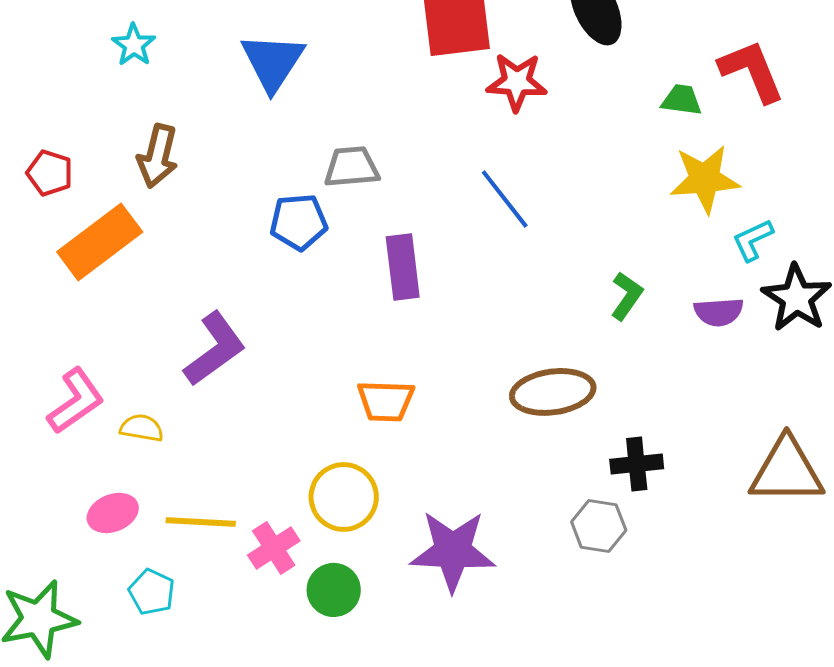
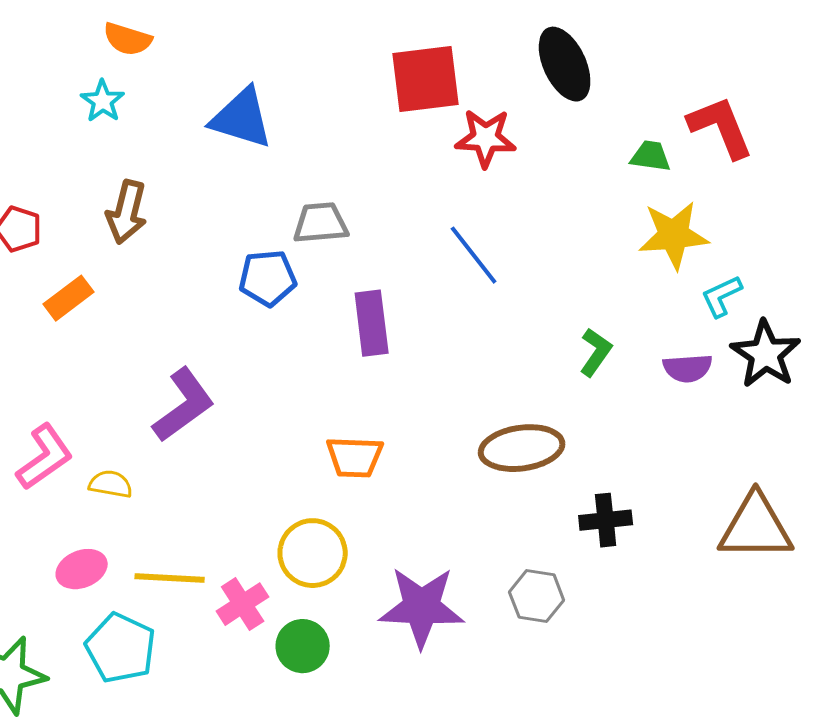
blue triangle: (273, 62) -> (242, 118), turned -46
orange rectangle: (100, 242) -> (69, 298), size x0.6
gray hexagon: (599, 526) -> (537, 596), moved
cyan pentagon: (152, 592) -> (121, 648), size x1.5

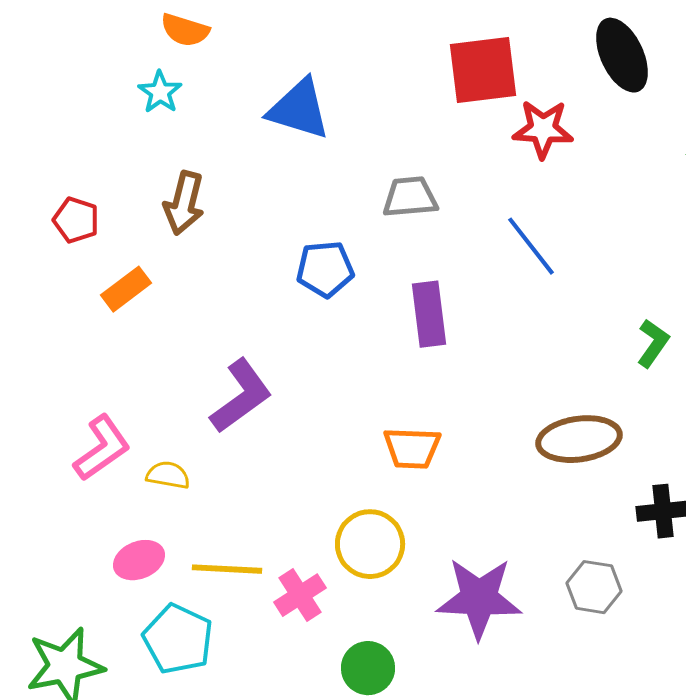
gray trapezoid: (321, 223) -> (410, 197), moved
green circle: (303, 646) -> (368, 668), moved

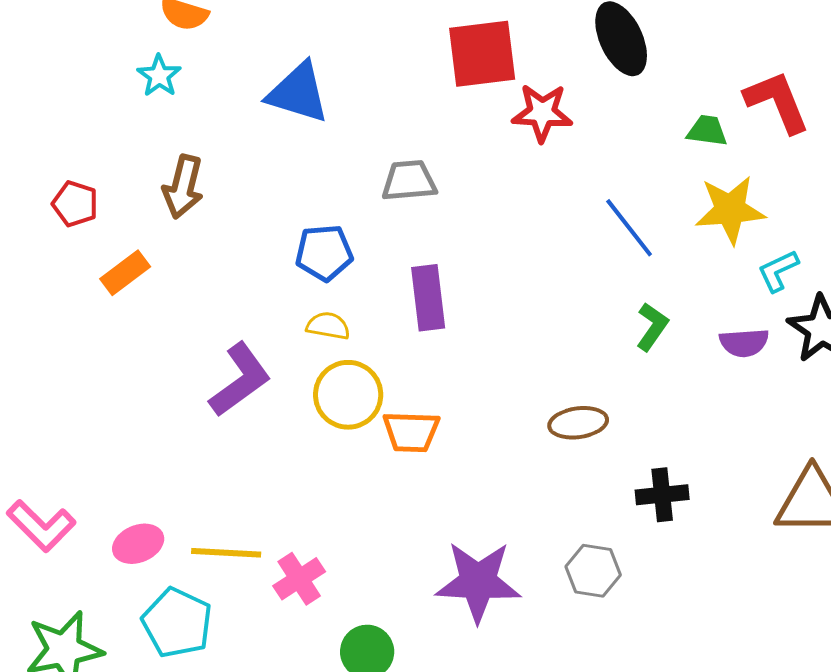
blue line: (531, 246) -> (629, 228), moved
brown ellipse: (579, 439) -> (578, 423), size x0.7
pink L-shape: (102, 448) -> (41, 526), moved, turned 80
yellow semicircle: (168, 475) -> (328, 326), moved
yellow circle: (370, 544) -> (348, 395), moved

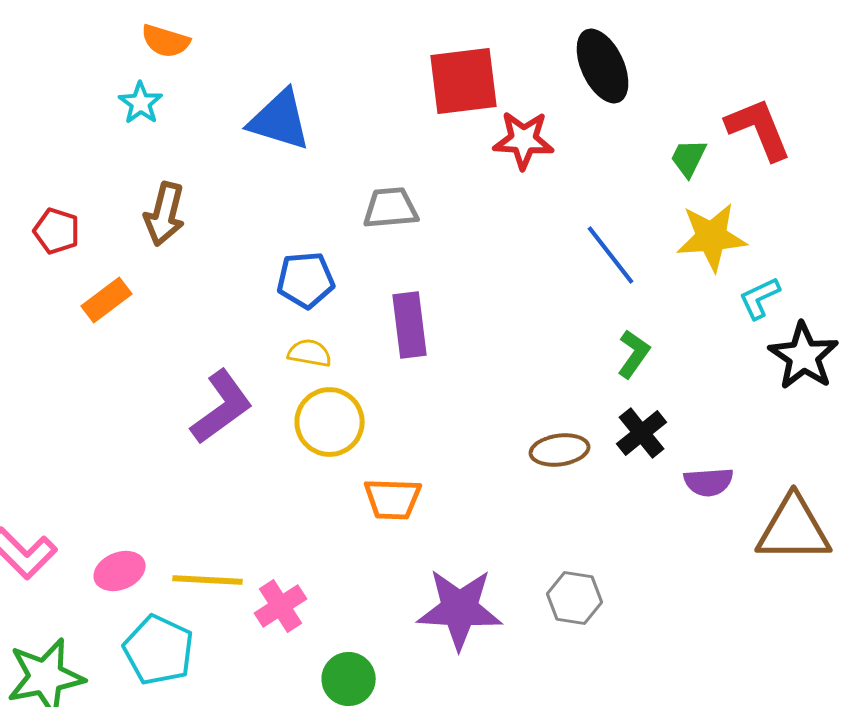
green trapezoid: (707, 131) -> (689, 158), turned -72
purple semicircle: (744, 343) -> (709, 482), moved
orange trapezoid: (411, 432) -> (393, 499), moved
black cross: (662, 495) -> (642, 433), moved, turned -33

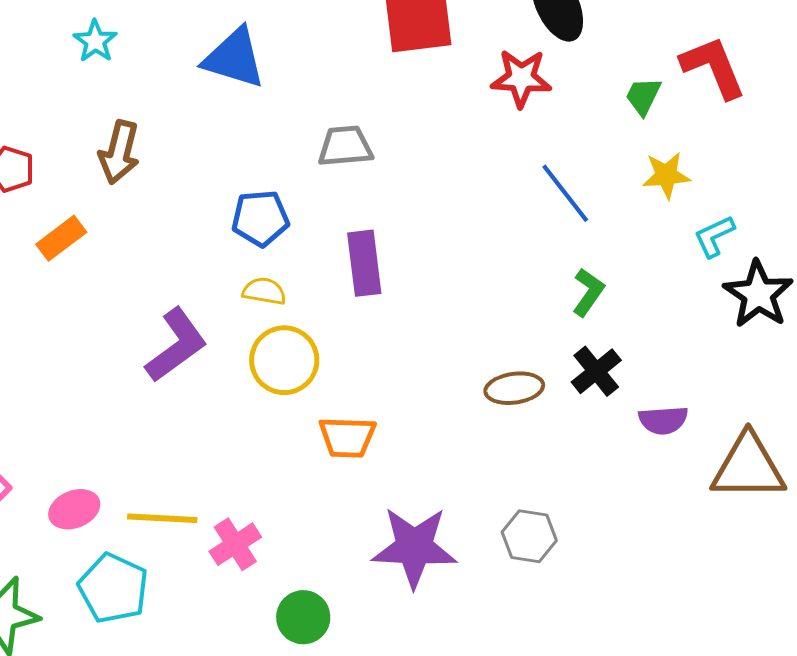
red star: (524, 140) -> (521, 78), moved
yellow star: (712, 237) -> (666, 175), size x0.7

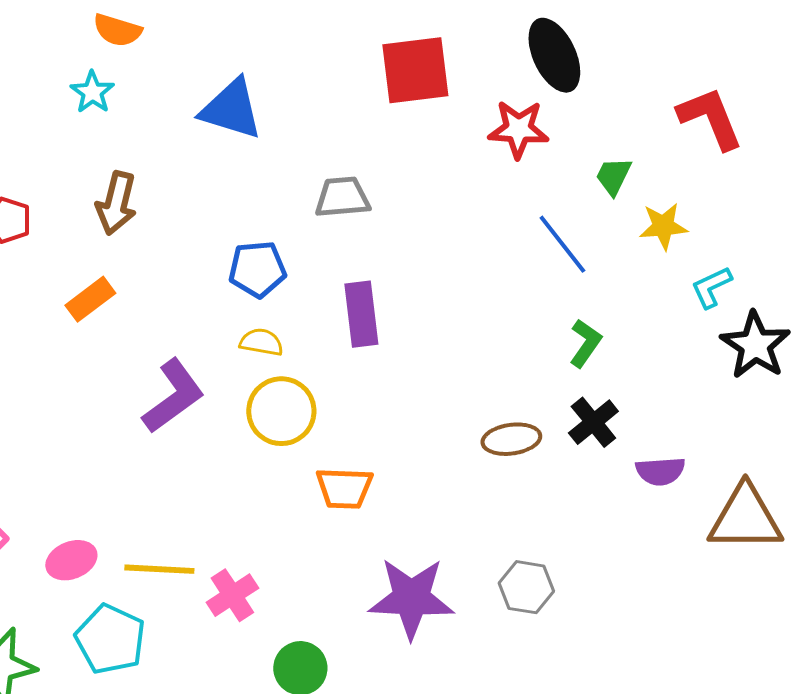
green trapezoid: (643, 96) -> (613, 176), moved
orange rectangle: (61, 238) -> (90, 299), moved

